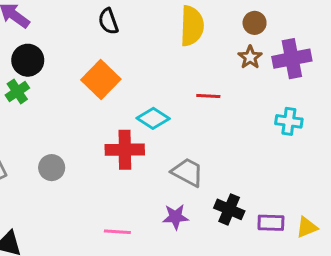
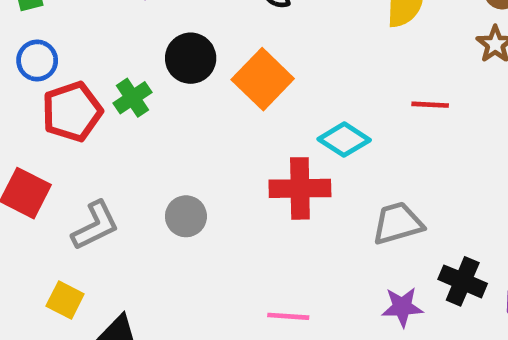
black circle: (28, 60) -> (191, 58), moved
gray trapezoid: (187, 172) -> (398, 223), turned -44
purple star: (175, 217) -> (402, 307), moved

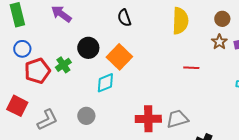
cyan diamond: (344, 140) -> (105, 83), moved, turned -55
red cross: (300, 188) -> (148, 119), moved

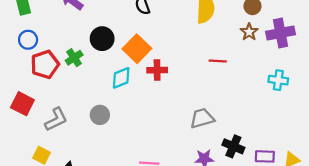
red cross: (148, 119) -> (157, 70), moved, size x0.7

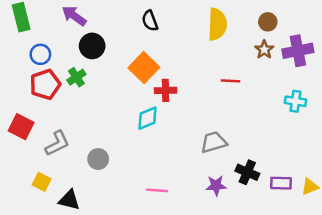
black circle: (102, 39) -> (92, 46), moved
blue circle: (28, 40) -> (40, 54), moved
cyan diamond: (121, 78) -> (147, 118), moved
gray circle: (100, 115) -> (98, 159), moved

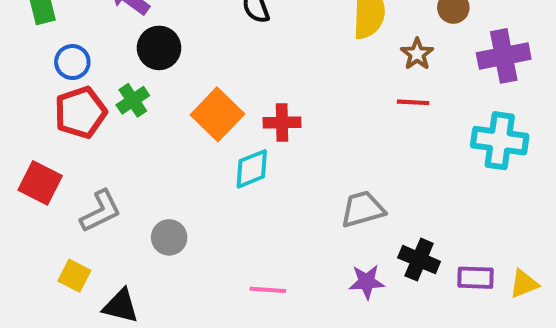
brown star: (264, 50) -> (417, 54), moved
orange square: (144, 68) -> (217, 114), moved
red line: (230, 81) -> (413, 102), moved
cyan cross: (295, 101) -> (500, 141), size x1.5

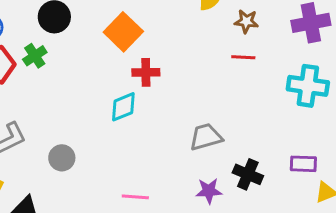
brown star: (417, 54) -> (246, 21), turned -30
orange square: (217, 114) -> (123, 32), moved
purple rectangle: (475, 278) -> (303, 164), moved

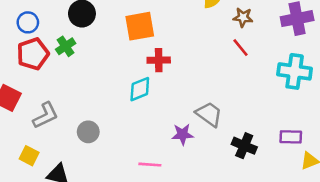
orange square: (123, 32) -> (140, 26), turned 36
red line: (243, 57) -> (240, 48), turned 48
gray trapezoid: (206, 137) -> (209, 114), turned 52
purple star: (209, 191) -> (183, 134), moved

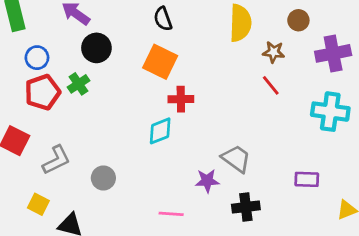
orange square: (140, 26) -> (160, 62), turned 36
purple rectangle: (291, 137) -> (307, 179), moved
black cross: (244, 146) -> (246, 207), moved, turned -30

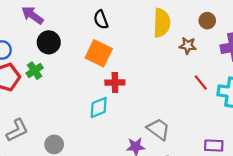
red line: (271, 85) -> (201, 83), moved

